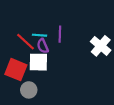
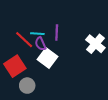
white square: (38, 62) -> (48, 58), moved, turned 36
red square: (16, 70) -> (15, 66), turned 35

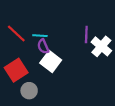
purple line: (57, 33) -> (86, 35), moved
red line: (24, 40) -> (16, 33), moved

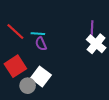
purple line: (86, 35) -> (92, 28), moved
white square: (51, 62) -> (41, 76), moved

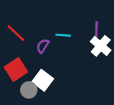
cyan line: (38, 34) -> (63, 35), moved
purple semicircle: (41, 44) -> (43, 46), turned 56

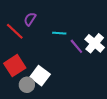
purple line: (96, 30) -> (76, 46), moved, turned -42
purple semicircle: (43, 46) -> (30, 19), moved

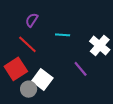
red line: (15, 31) -> (27, 44), moved
purple line: (76, 46) -> (81, 69), moved

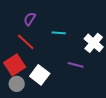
purple line: (81, 69) -> (76, 65), turned -35
gray circle: (29, 89) -> (17, 84), moved

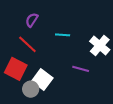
red square: (15, 65) -> (16, 69), turned -30
gray circle: (17, 84) -> (31, 89), moved

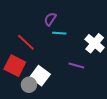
purple semicircle: (32, 20) -> (50, 19), moved

